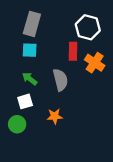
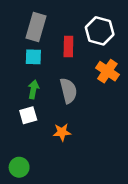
red rectangle: (73, 51) -> (68, 46), moved
green arrow: (30, 79) -> (33, 89), turned 63
green circle: (17, 124) -> (19, 167), moved

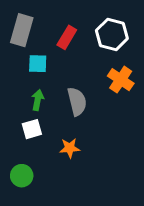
gray rectangle: (36, 27) -> (22, 30), moved
red rectangle: (68, 46) -> (67, 37), moved, turned 30
green circle: (19, 167) -> (22, 176), moved

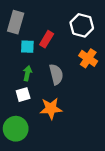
red rectangle: (67, 37) -> (47, 39), moved
orange star: (70, 148) -> (51, 108), size x1.5
green circle: (22, 176) -> (16, 129), size x1.5

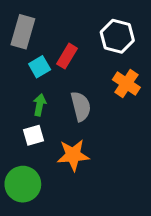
cyan square: (27, 47) -> (40, 67), turned -32

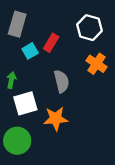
green arrow: (40, 105) -> (11, 80), moved
white square: (33, 135) -> (25, 103), size x1.5

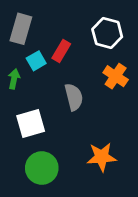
green arrow: (11, 80) -> (14, 79), moved
orange star: (56, 119) -> (102, 157), moved
green circle: (17, 141) -> (42, 168), moved

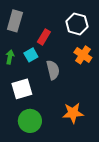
cyan square: (36, 61) -> (31, 55), moved

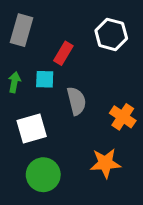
cyan square: (31, 55) -> (45, 79), turned 32
orange cross: (83, 55) -> (123, 117), moved

